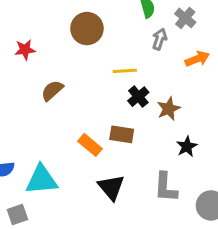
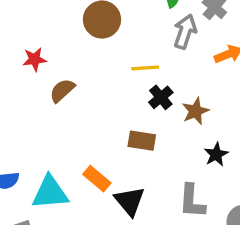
gray arrow: (160, 39) -> (185, 32), size x1.4
red star: (25, 50) -> (35, 59), moved
orange rectangle: (90, 145) -> (97, 179), moved

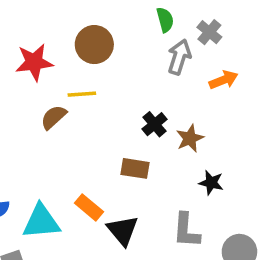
red star: (35, 59) -> (34, 62), moved, size x1.5
yellow line: (145, 68) -> (82, 94), moved
black star: (216, 154) -> (211, 183), turned -30

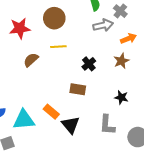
gray arrow: (179, 57) -> (103, 25), turned 60
yellow line: (82, 94) -> (58, 47), moved
brown star: (190, 138) -> (121, 61), moved

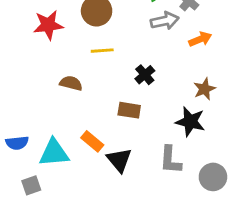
brown semicircle: (31, 60) -> (71, 83), moved, turned 56
brown star: (121, 61) -> (204, 89), moved
black star: (121, 97) -> (190, 122), size x1.5

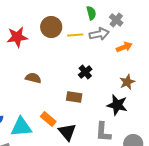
yellow line: (102, 51) -> (75, 35), moved

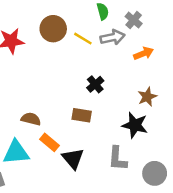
yellow line: (75, 35) -> (83, 39), turned 35
brown semicircle: (33, 78) -> (31, 119), moved

